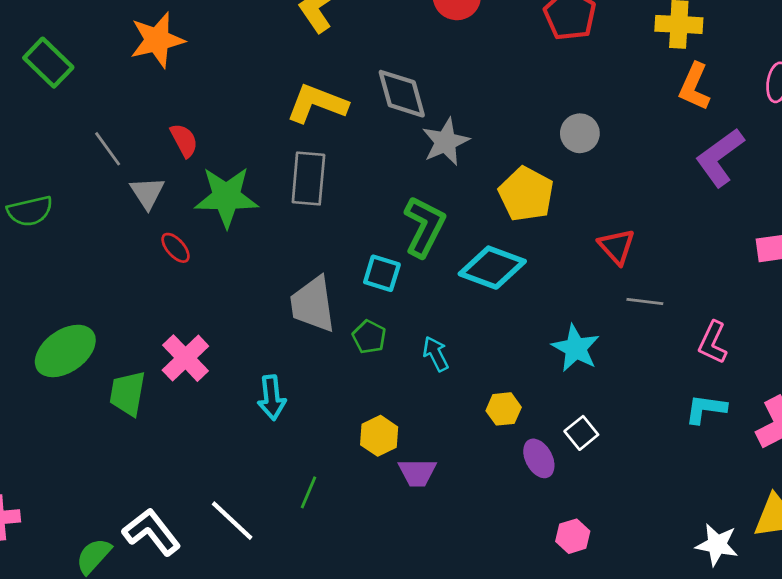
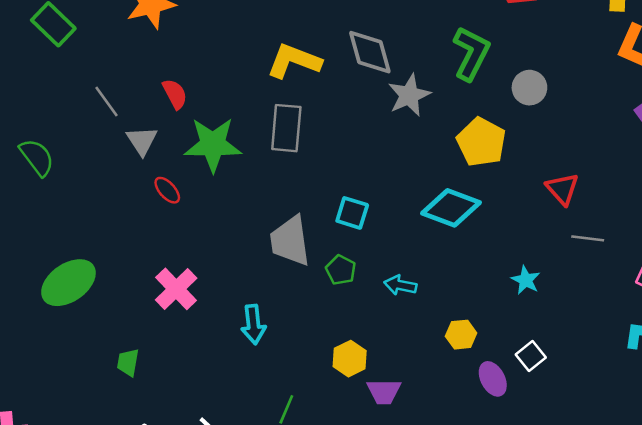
green semicircle: (30, 211) -> (37, 157), turned -114
green L-shape: (424, 227) -> (471, 53), moved
cyan star: (576, 348) -> (526, 280), size x0.7
cyan arrow: (436, 354) -> (400, 285), turned -52
green trapezoid: (127, 393) -> (128, 362), moved, size x0.7

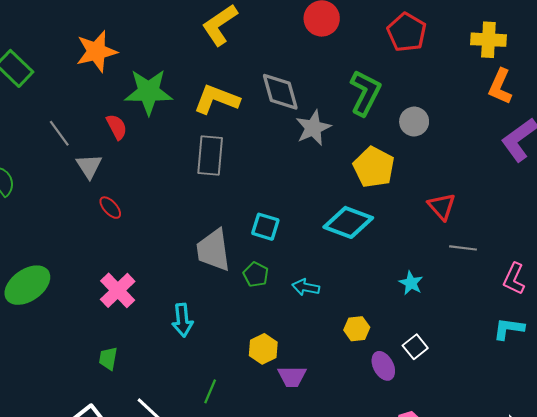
green star: (213, 145) -> (149, 92), moved
green trapezoid: (128, 362) -> (108, 358), moved

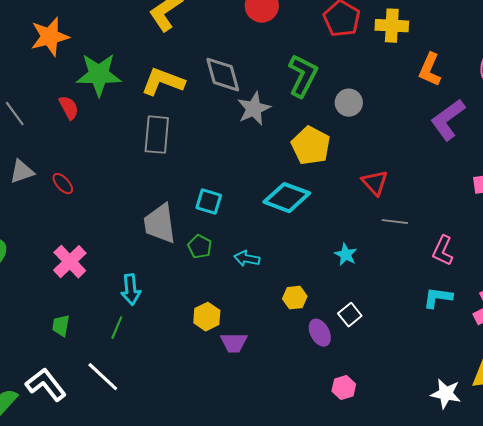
yellow cross: (488, 40) -> (392, 26), moved
gray triangle: (89, 166) -> (22, 172), moved, turned 44
green line: (210, 391) -> (117, 328), moved

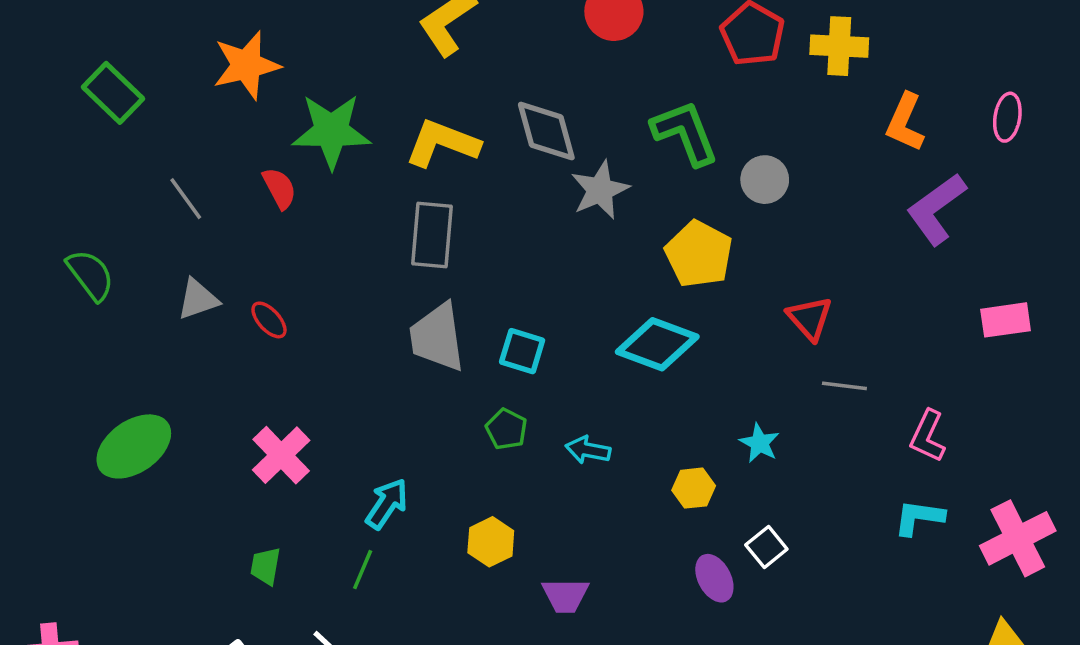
green L-shape: (303, 76) -> (685, 133), turned -48
gray trapezoid: (160, 224) -> (437, 337), moved
cyan arrow: (131, 290) -> (387, 504), turned -140
yellow hexagon: (295, 298) -> (694, 488), moved
yellow hexagon: (207, 317) -> (491, 542), moved

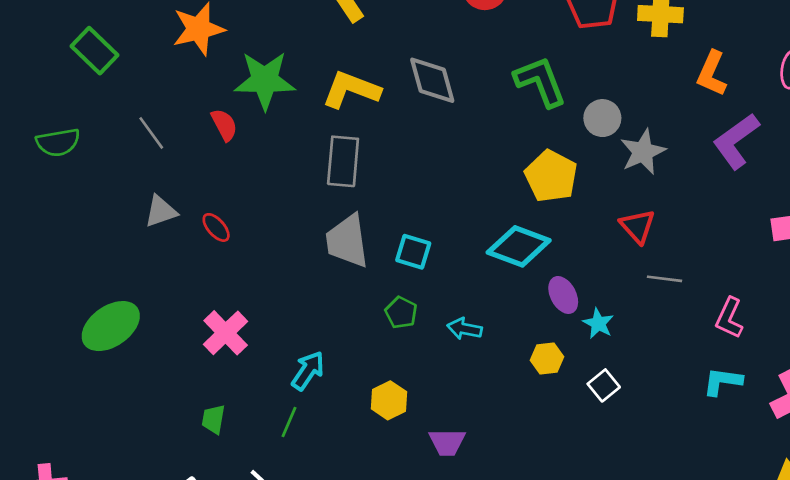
gray star: (600, 190) -> (643, 152), moved
green semicircle: (90, 275) -> (58, 142), moved, turned 117
white square: (766, 547) -> (604, 385), moved
purple ellipse: (714, 578) -> (563, 295), moved

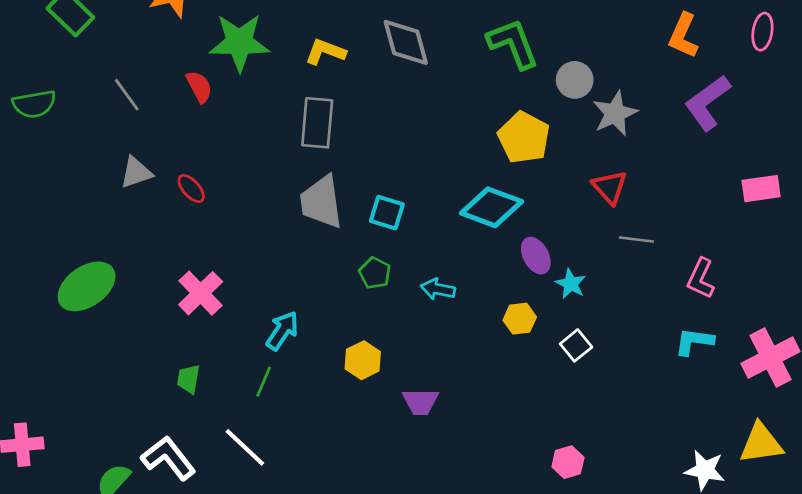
yellow L-shape: (351, 90) -> (325, 52), size x0.7

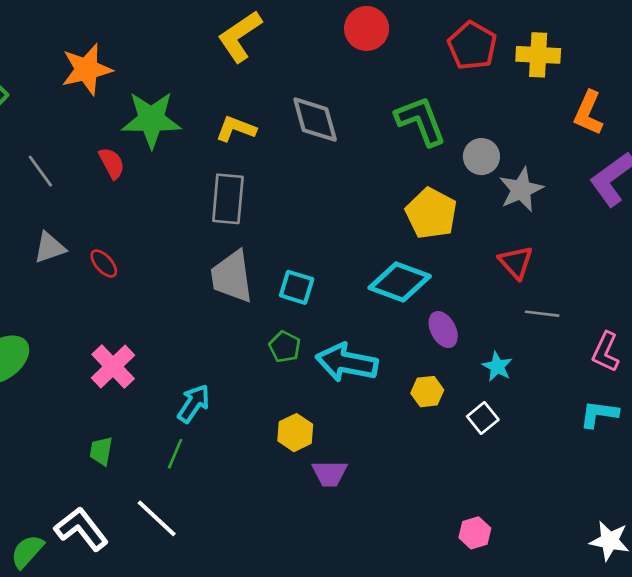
cyan star: (571, 284) -> (497, 367), moved
cyan arrow: (438, 289) -> (347, 363), size x1.8
yellow hexagon: (363, 360) -> (295, 433), moved

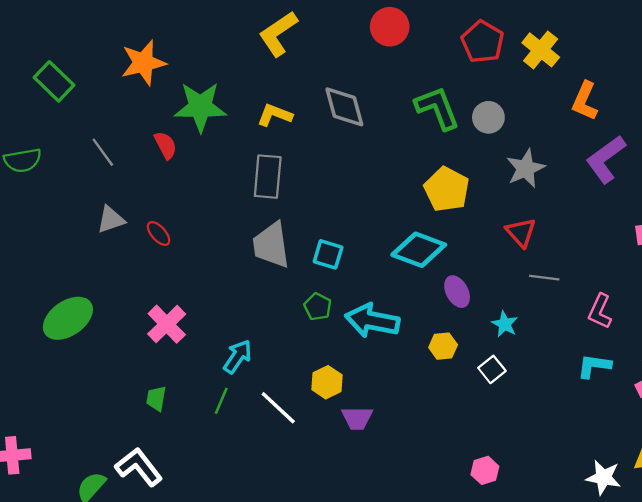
yellow cross: (538, 55) -> (541, 50), turned 36
gray circle: (481, 157) -> (488, 117), moved
white line: (157, 518) -> (278, 408), moved

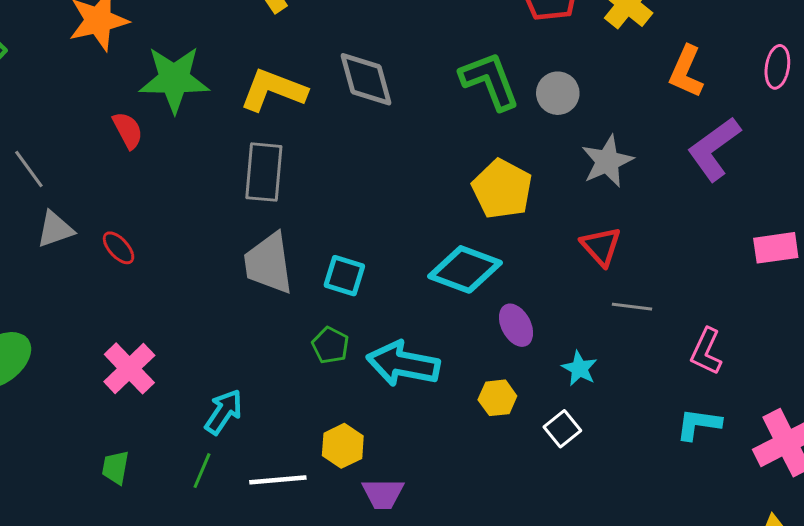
yellow L-shape: (275, 115) -> (273, 90), size x1.4
gray line: (103, 152) -> (29, 169), moved
white line: (278, 408) -> (278, 480), turned -48

